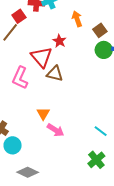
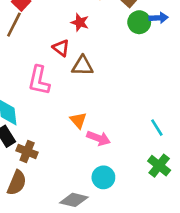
red triangle: (42, 57) -> (61, 48), size x0.6
cyan line: (101, 131) -> (157, 128), turned 32
cyan circle: (13, 145) -> (103, 177), moved

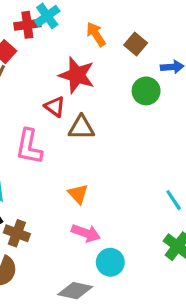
red star: (80, 22) -> (77, 75), size x1.6
green circle: (139, 22) -> (146, 91), moved
pink arrow: (98, 138) -> (86, 233), moved

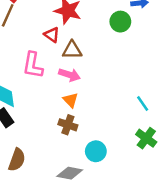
brown cross: (17, 233) -> (68, 125), moved
pink arrow: (86, 233) -> (69, 75), moved

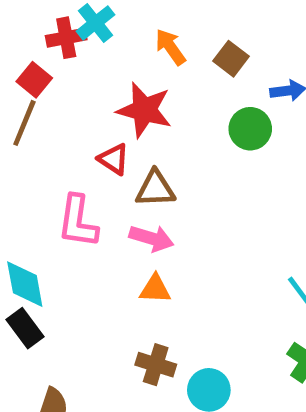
orange triangle: (71, 100) -> (155, 289), turned -42
brown cross: (68, 125) -> (156, 365), moved

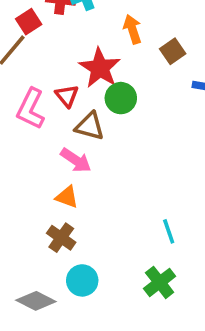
green circle: (250, 129) -> (121, 98), moved
pink L-shape: (78, 221) -> (31, 109), moved
brown cross: (156, 365) -> (61, 238), moved

